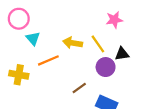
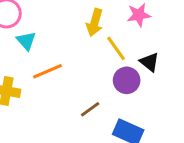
yellow arrow: (73, 43) -> (95, 23), moved, turned -84
black triangle: (122, 54) -> (149, 62), turned 48

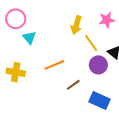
orange line: (47, 71) -> (54, 65), moved

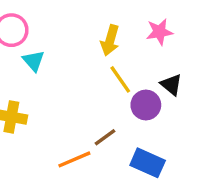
yellow line: (91, 43) -> (120, 79), moved
orange line: (54, 65) -> (74, 159), moved

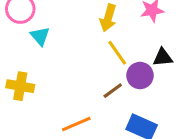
black triangle: (171, 85) -> (163, 57), turned -45
brown line: (105, 137) -> (113, 91), moved

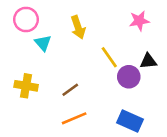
yellow arrow: (108, 18) -> (78, 27), moved, turned -35
brown line: (113, 91) -> (70, 90), moved

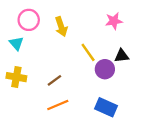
pink circle: (26, 19) -> (29, 20), moved
cyan triangle: (43, 43) -> (16, 43), moved

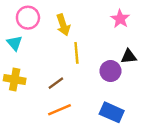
pink star: (114, 21) -> (120, 19), turned -30
yellow line: (88, 52) -> (76, 53), moved, turned 30

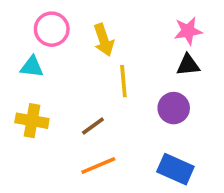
pink star: (120, 19) -> (188, 31), turned 30
cyan triangle: (15, 43) -> (32, 67), turned -42
black triangle: (129, 56) -> (188, 65), moved

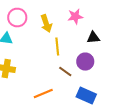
pink star: (188, 31) -> (75, 16), moved
brown line: (93, 126) -> (65, 72), moved, turned 72

